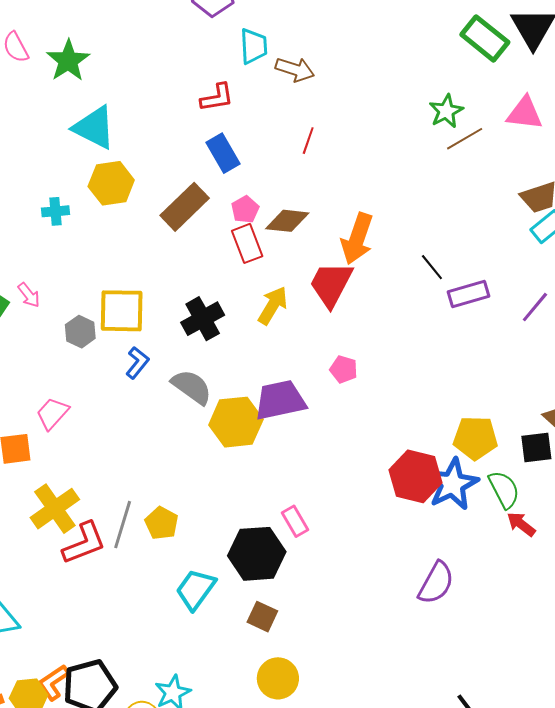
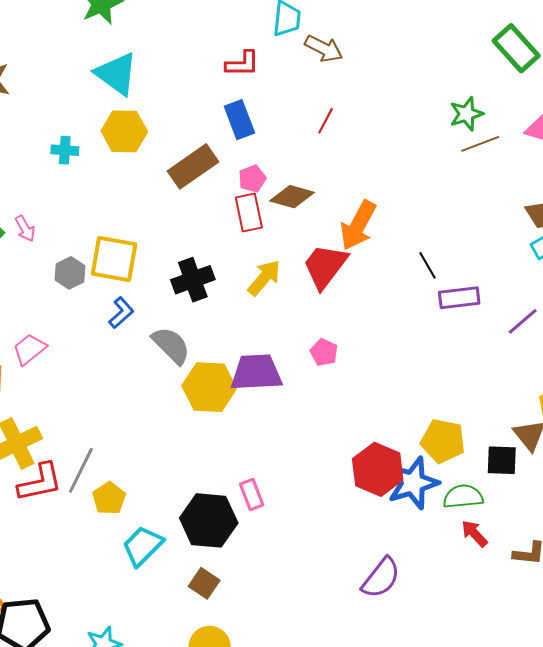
green semicircle: (504, 490) -> (463, 497), turned -78
yellow pentagon: (162, 523) -> (109, 498), moved

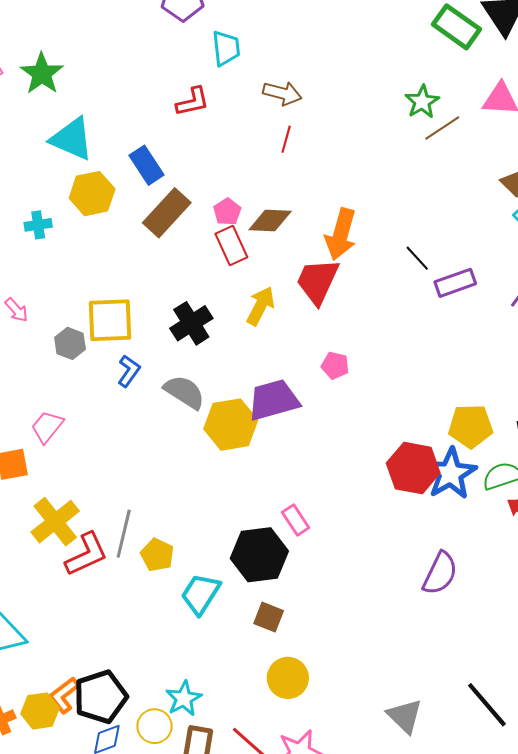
brown arrow: (324, 48) -> (282, 93), moved
blue rectangle: (239, 120) -> (146, 165), moved

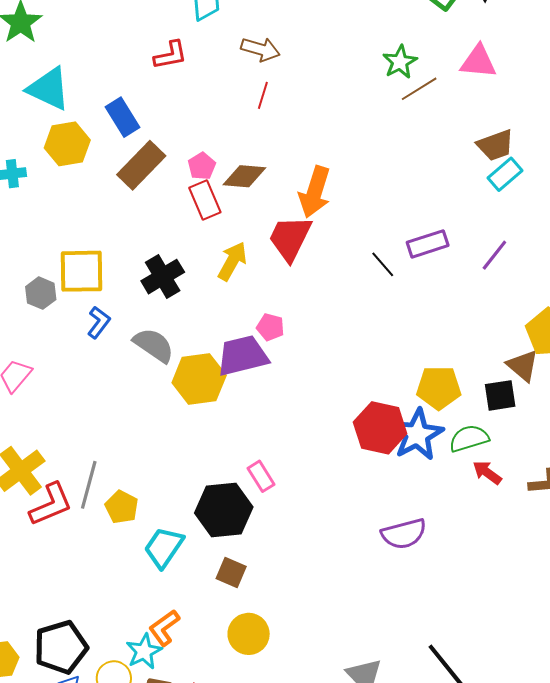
black line: (417, 258) -> (383, 264), moved
pink pentagon: (335, 365) -> (270, 327), moved
purple semicircle: (440, 573) -> (404, 534), turned 48
orange L-shape: (64, 695) -> (164, 628), moved

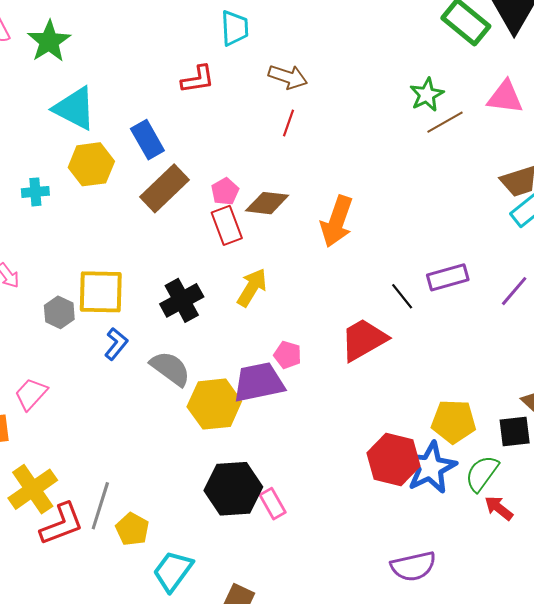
red trapezoid: (290, 238) -> (364, 340), moved, turned 32
green semicircle: (469, 438) -> (482, 473), turned -39
black hexagon: (224, 510) -> (233, 489), moved

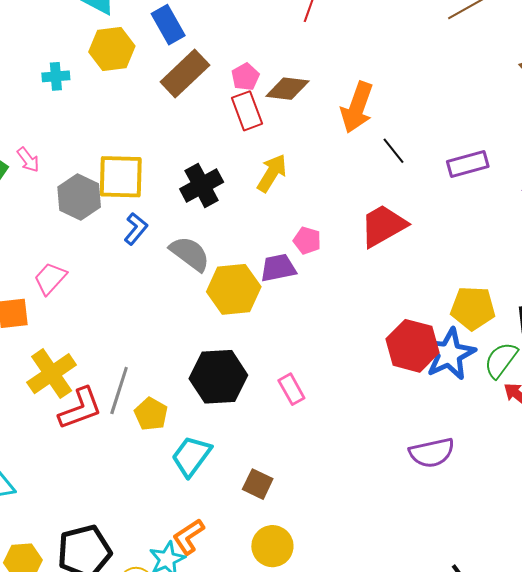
black line: (402, 296) -> (393, 151), moved
gray hexagon: (59, 312) -> (79, 197), size x1.4
purple trapezoid: (259, 382) -> (278, 268), size x0.7
black hexagon: (233, 489) -> (218, 377), moved

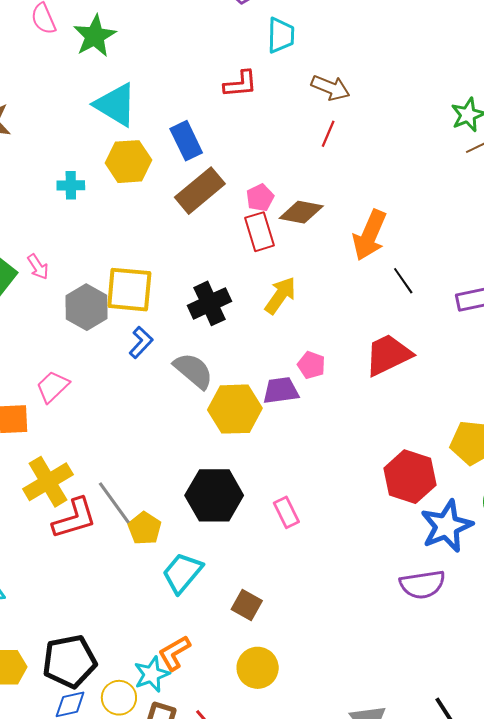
blue star: (449, 354) -> (447, 526), moved
gray line: (119, 390) -> (114, 503), turned -57

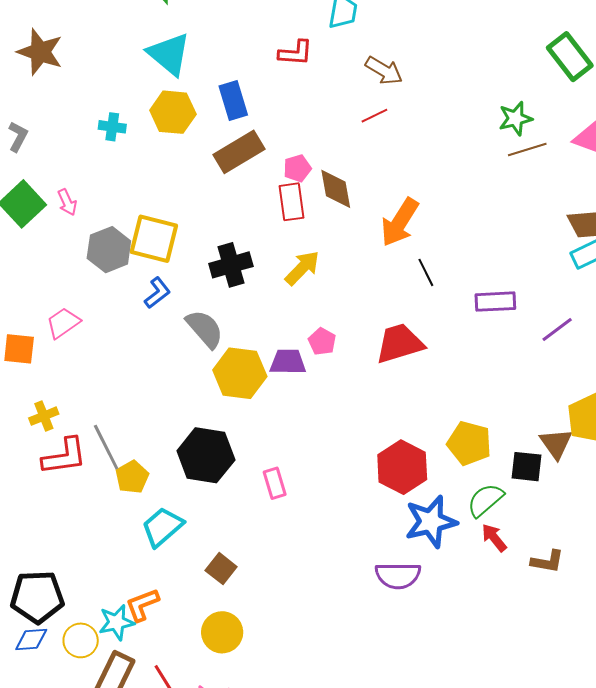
red line: (328, 134) -> (374, 116), turned 32
brown diamond: (301, 212) -> (336, 189), turned 60
yellow cross: (48, 482) -> (44, 416), size x0.6

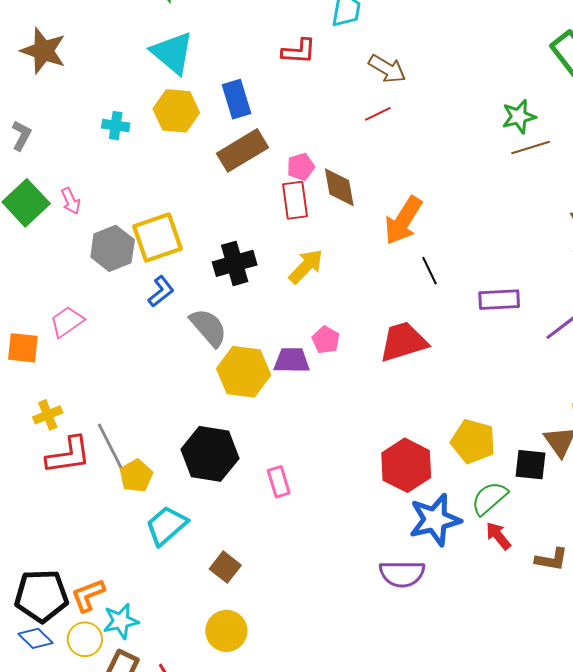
yellow square: (154, 239) -> (157, 237), turned -33
orange L-shape: (142, 605) -> (88, 595), moved
blue diamond: (31, 639) -> (36, 638), turned 48

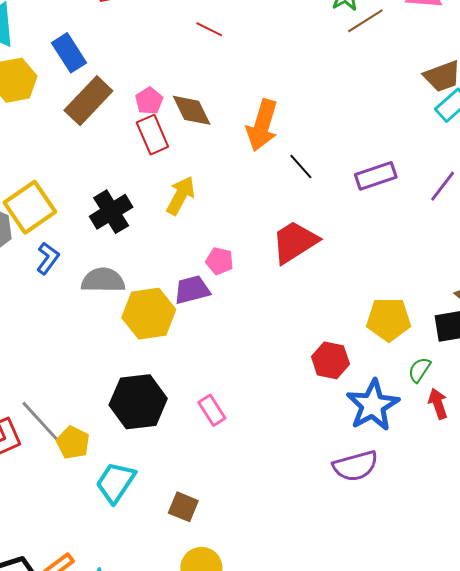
red line: (378, 114) -> (209, 29), turned 68
gray semicircle: (208, 327) -> (103, 280), turned -33
red hexagon: (406, 465) -> (330, 360), size x0.7
green semicircle: (489, 498) -> (419, 370), size x0.7
red arrow: (498, 536) -> (438, 404), turned 36

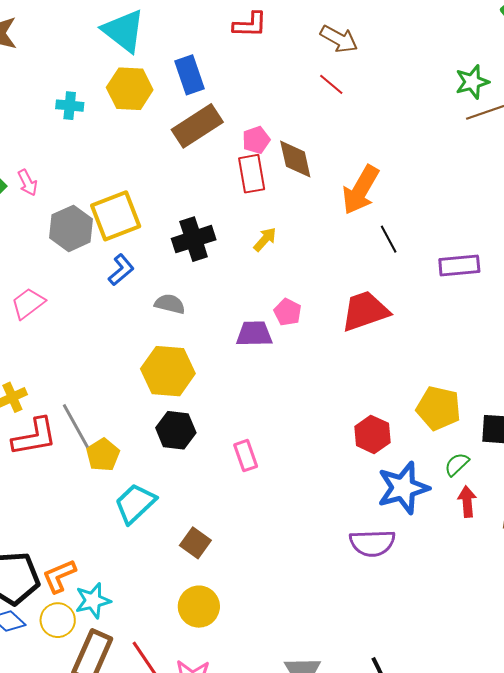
yellow arrow: (181, 195) -> (265, 239), size x0.7
gray semicircle: (103, 280) -> (170, 304), size x0.7
yellow hexagon: (149, 314) -> (168, 371), moved
black hexagon: (138, 402) -> (176, 430), size x0.7

